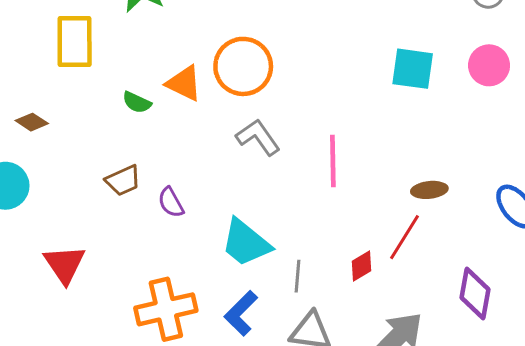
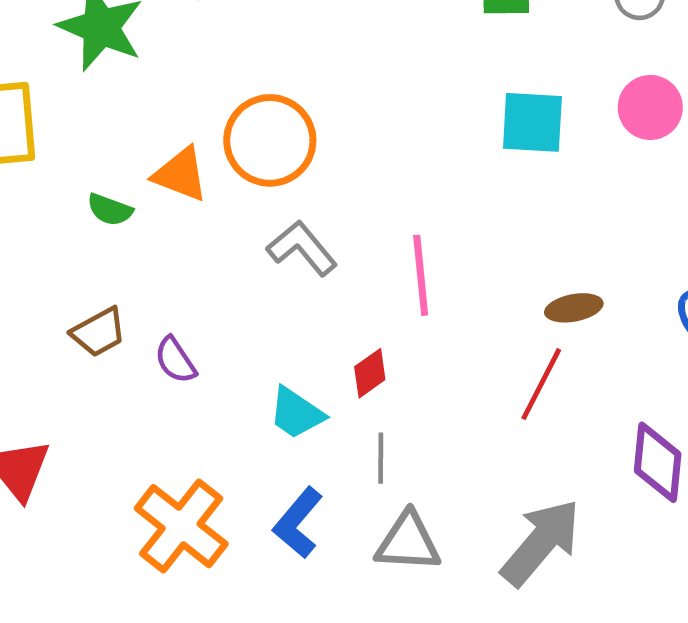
cyan trapezoid: (246, 243) -> (296, 413), size x0.7
red diamond: (361, 266) -> (370, 373), moved
orange cross: (166, 309) -> (181, 526), turned -34

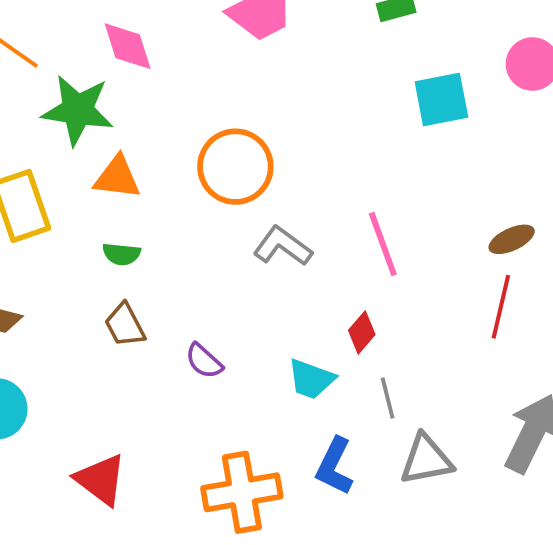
orange triangle: (181, 174) -> (117, 177), moved
brown trapezoid: (99, 332) -> (125, 325), moved, turned 105
orange cross: (181, 526) -> (242, 492), turned -34

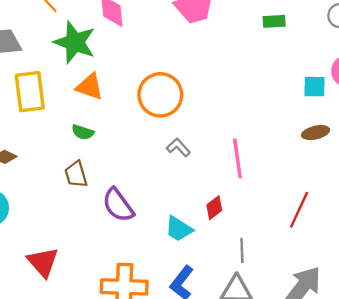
cyan square: (441, 100) -> (314, 87), moved, size x0.7
brown ellipse: (512, 239) -> (316, 133), moved
gray L-shape: (283, 246) -> (178, 147), size x0.7
purple semicircle: (204, 361) -> (118, 205), size x1.5
gray line: (388, 398) -> (242, 250), moved

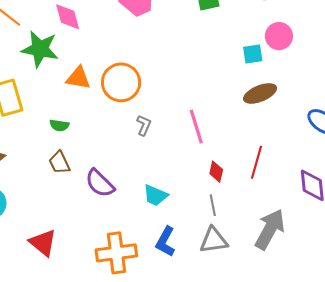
orange triangle: (90, 87) -> (78, 78), moved
brown ellipse: (316, 133) -> (260, 93), size x1.4
gray L-shape: (178, 147) -> (144, 125), turned 75
red diamond: (214, 208) -> (216, 172), moved, turned -30

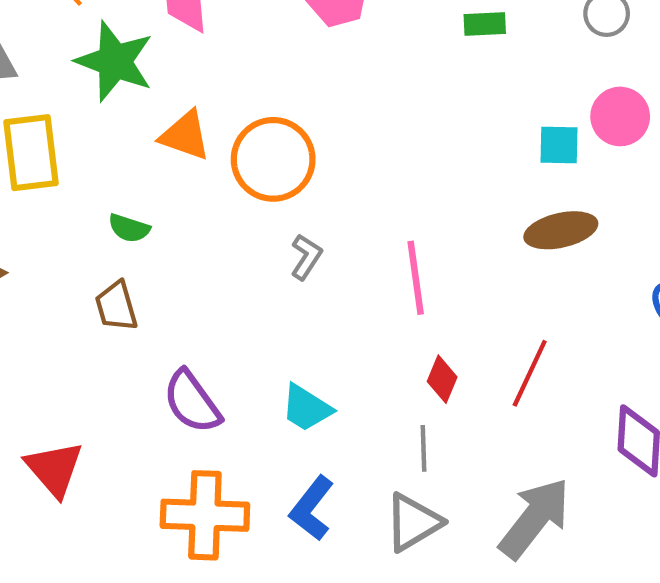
purple semicircle: (100, 183) -> (192, 402), moved
gray triangle: (214, 240) -> (413, 522), turned -32

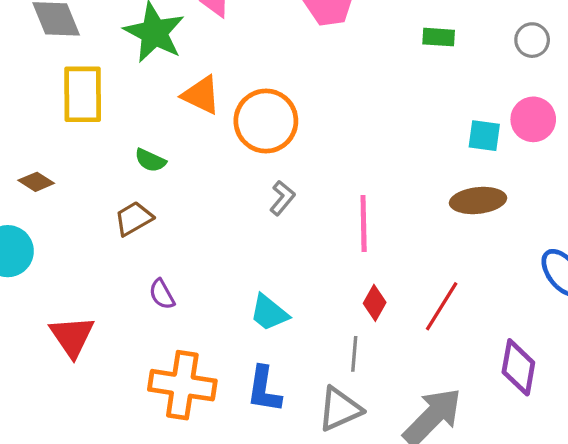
brown trapezoid: (116, 306) -> (134, 218), turned 69
purple semicircle: (192, 402) -> (162, 294), moved, size x0.6
blue L-shape: (312, 508) -> (264, 389), turned -36

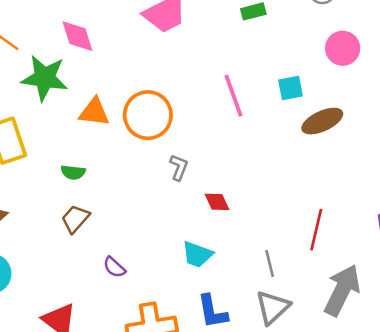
cyan square: (484, 136) -> (291, 88), moved
pink line: (364, 224) -> (233, 96), moved
red diamond: (375, 303) -> (217, 202), moved, turned -36
red line: (442, 306) -> (316, 230), moved

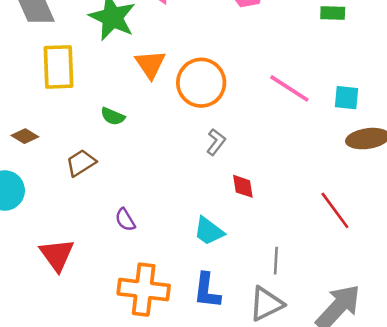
pink line: (233, 96) -> (289, 88), turned -54
orange triangle: (94, 112) -> (150, 64), turned 32
brown trapezoid: (75, 219) -> (81, 163), moved
red line: (316, 230) -> (335, 210), moved, turned -66

